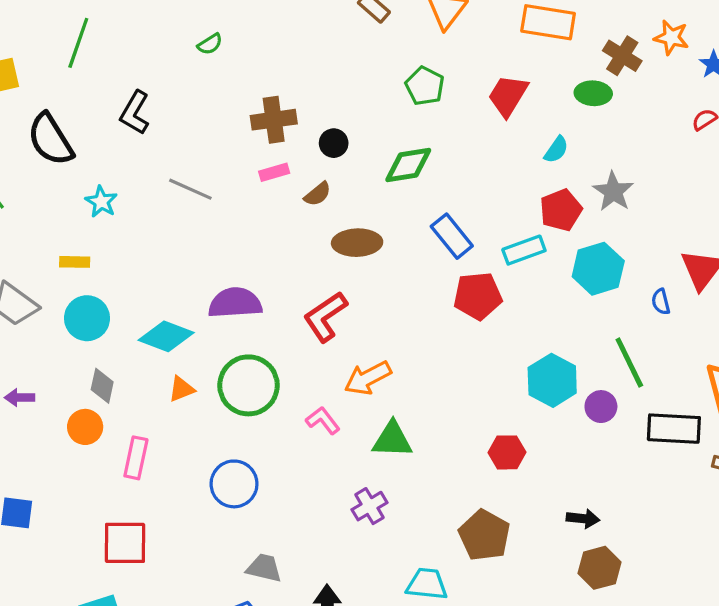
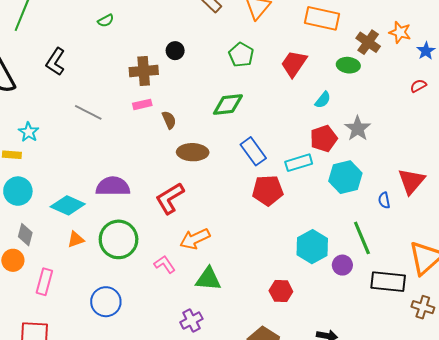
black circle: (334, 143) -> (175, 51), moved
brown semicircle: (318, 194) -> (169, 120), turned -78
cyan star: (101, 202) -> (29, 132), moved

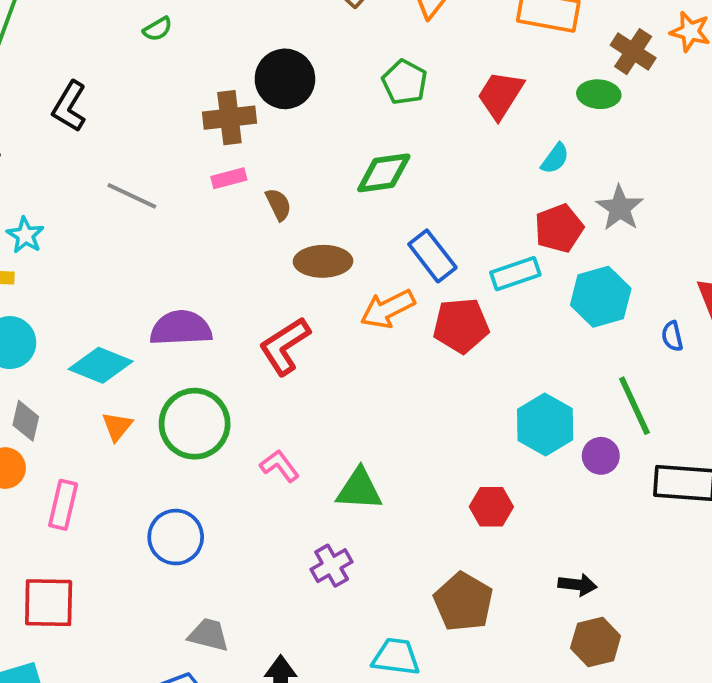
black circle: (175, 51) -> (285, 79), size x1.8
orange triangle: (76, 239) -> (117, 426), turned -30
orange arrow: (195, 239) -> (388, 309), moved

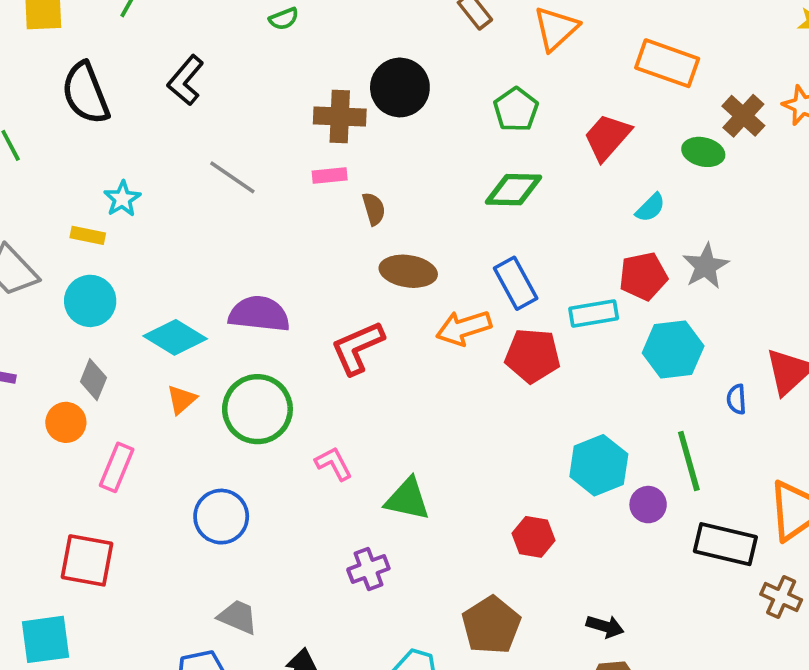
green diamond: (384, 173) -> (514, 190), moved

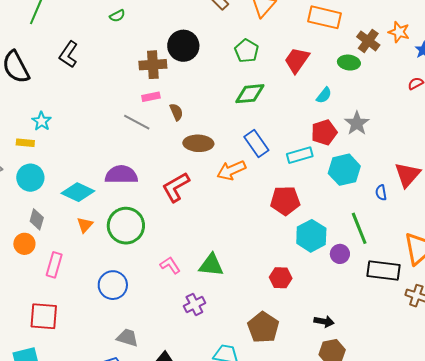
gray line: (232, 177) -> (137, 122), moved
red pentagon: (533, 356) -> (285, 201), moved
pink L-shape: (334, 464) -> (170, 265), moved

